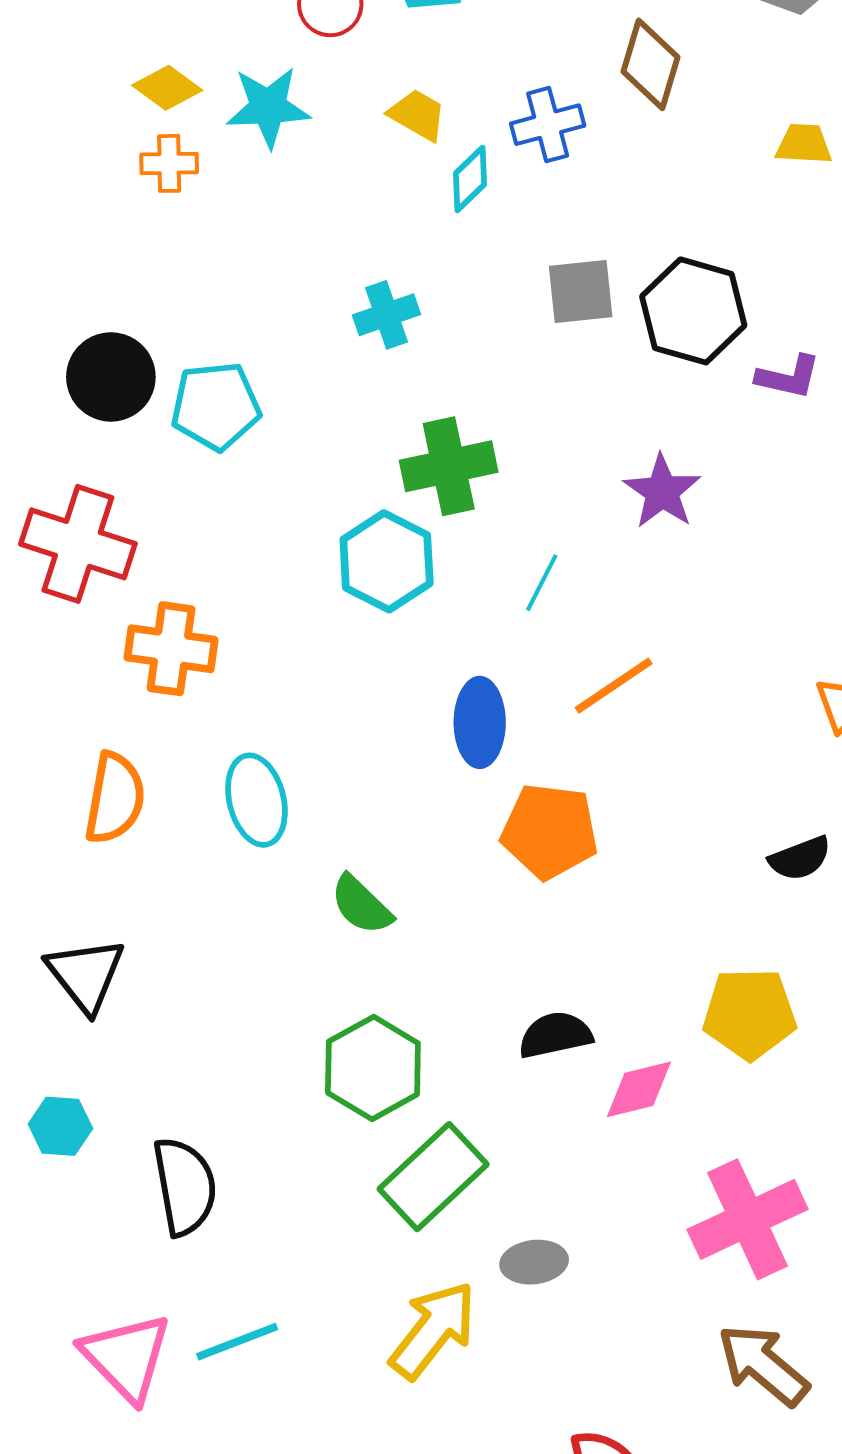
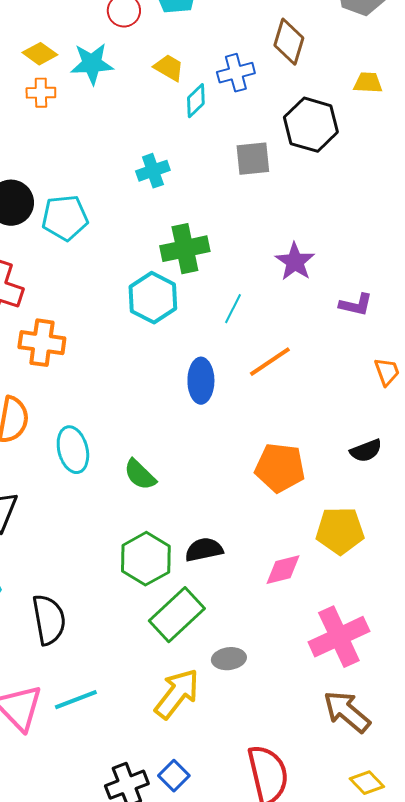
black hexagon: (693, 311) -> (311, 125), moved
purple L-shape: (788, 377) -> (356, 305), moved
cyan ellipse: (256, 800) -> (73, 450), moved
orange pentagon: (550, 831) -> (280, 468), moved
black semicircle: (555, 1035) -> (204, 550), moved

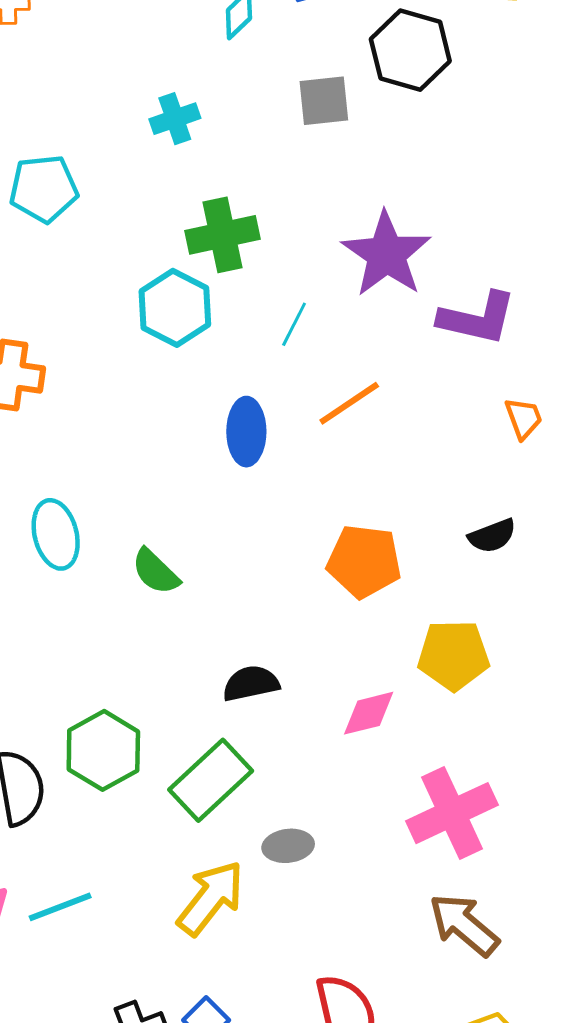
purple star: (295, 262) -> (386, 254), size x1.5
purple L-shape: (356, 305) -> (477, 318), size x1.6
green hexagon: (146, 559) -> (103, 750), moved

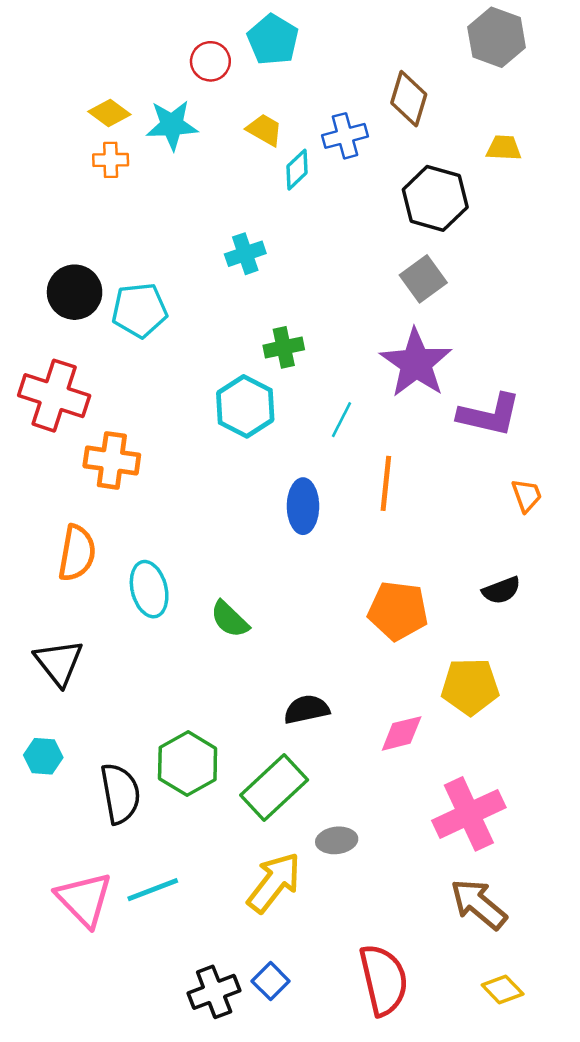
gray square: (324, 101) -> (423, 279), moved, turned -30
green cross: (223, 235) -> (284, 347), size x0.7
orange line: (349, 403) -> (386, 483), turned -50

